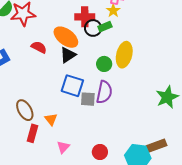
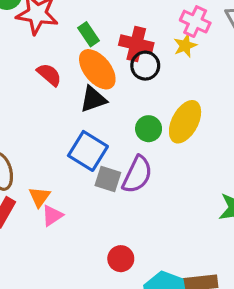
green rectangle: (105, 27) -> (89, 34), moved, turned 64
pink triangle: (63, 147) -> (52, 216), moved
red circle: (100, 152) -> (121, 259), moved

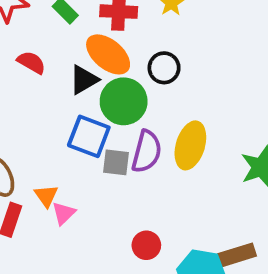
black circle: (145, 66) -> (164, 68), moved
orange ellipse: (97, 69) -> (108, 54), moved
yellow ellipse: (185, 122) -> (190, 145), moved
green circle: (149, 129) -> (124, 101), moved, size x1.6

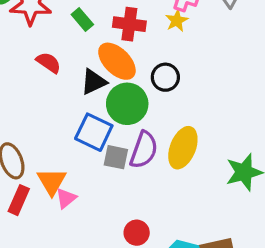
orange triangle: (46, 196) -> (52, 181), size x1.4

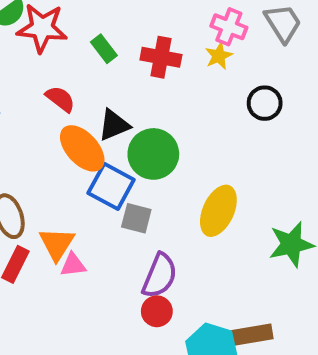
orange ellipse: (117, 61) -> (82, 148), moved
black circle: (165, 77) -> (265, 103), moved
purple semicircle: (144, 150) -> (160, 276), moved
pink triangle: (66, 198) -> (73, 265), turned 30

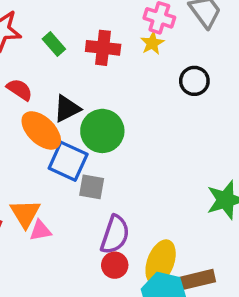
yellow ellipse: (218, 211) -> (161, 262), moved

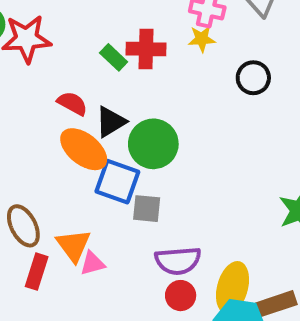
yellow star: (152, 43) -> (202, 39), turned 30
green rectangle: (54, 44) -> (114, 57), moved
red semicircle: (20, 90) -> (72, 103), moved
purple semicircle: (115, 235) -> (178, 261), turned 72

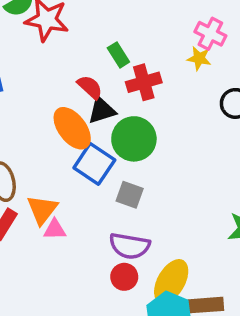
red cross: (146, 49) -> (144, 82), moved, turned -32
red semicircle: (72, 103) -> (90, 87), moved
gray square: (147, 209) -> (130, 195), moved

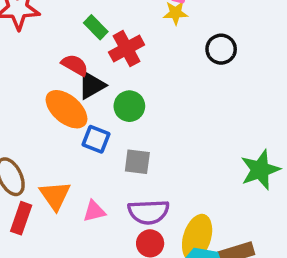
green circle: (134, 139) -> (129, 106), size x0.7
blue square: (94, 164) -> (96, 139), size x0.7
pink triangle: (55, 229) -> (94, 211), moved

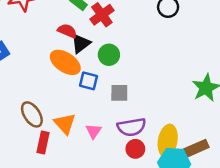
pink triangle: (94, 211) -> (94, 131), turned -35

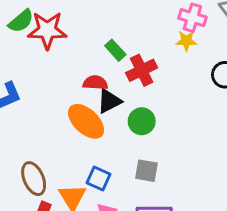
red semicircle: (67, 31) -> (95, 83), turned -30
blue square: (88, 81) -> (99, 178), moved

